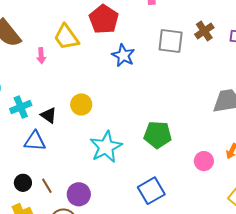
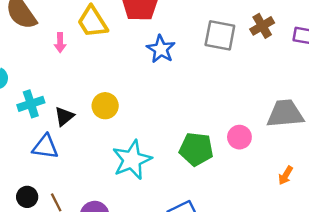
black triangle: (49, 115) -> (64, 116), turned 42
pink circle: (204, 161) -> (239, 137), moved

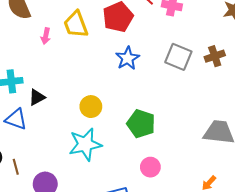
yellow circle: (105, 106) -> (91, 107), moved
pink circle: (239, 137) -> (150, 167), moved
green pentagon: (196, 149) -> (141, 124), moved

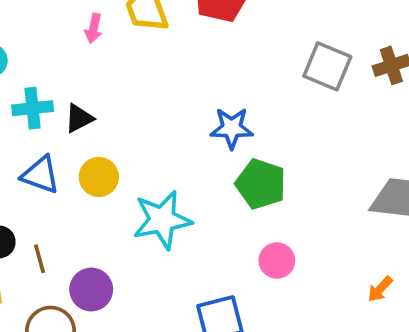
blue star: (128, 58) -> (232, 128), moved, turned 30
black triangle: (37, 97) -> (79, 118), moved
yellow circle: (91, 107) -> (99, 177), moved

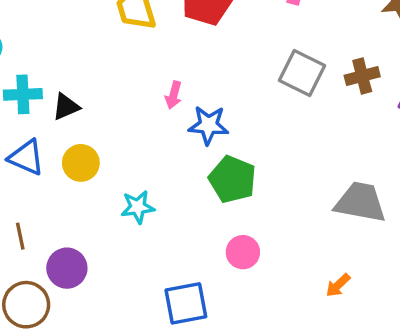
pink arrow: (94, 28) -> (174, 95), moved
cyan star: (162, 220) -> (138, 207), size x0.6

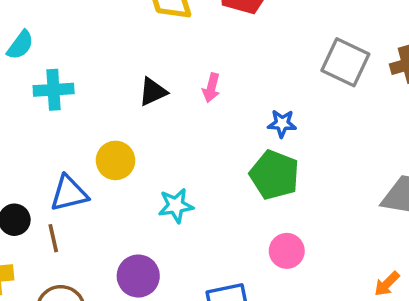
black triangle: (66, 107) -> (153, 92), moved
blue star: (208, 125) -> (282, 123), moved, size x0.7
blue triangle: (26, 157) -> (69, 193), moved, turned -36
purple circle: (67, 268) -> (138, 276), moved

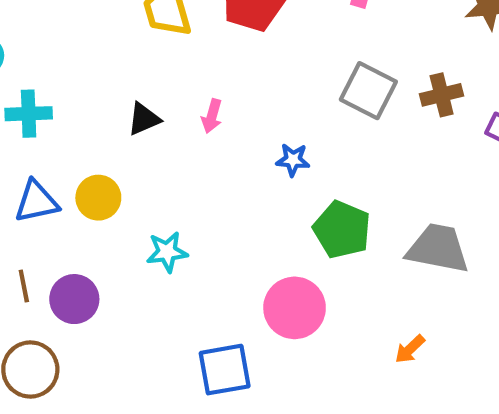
green pentagon: (274, 175) -> (342, 230), moved
blue triangle: (69, 193) -> (36, 202), moved
pink circle: (287, 251) -> (295, 308), size x1.5
purple circle: (138, 276) -> (74, 299), moved

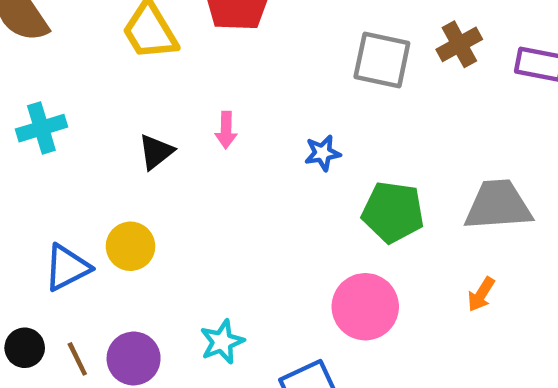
cyan cross: (29, 114) -> (41, 128), moved
cyan star: (167, 252) -> (222, 342), moved
orange arrow: (410, 349) -> (481, 294), moved

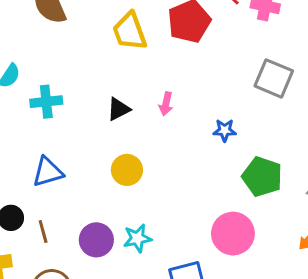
cyan cross: (41, 128) -> (46, 102), moved
yellow circle: (131, 246) -> (127, 170), moved
purple circle: (134, 358) -> (96, 240), moved

